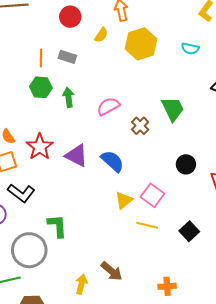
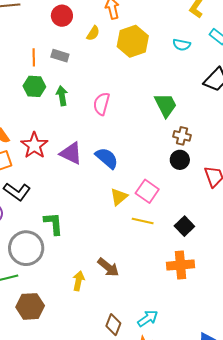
pink semicircle: (108, 106) -> (102, 104), turned -45
brown cross: (140, 126) -> (182, 136), moved, turned -30
orange cross: (167, 286) -> (180, 265), moved, size x1.5

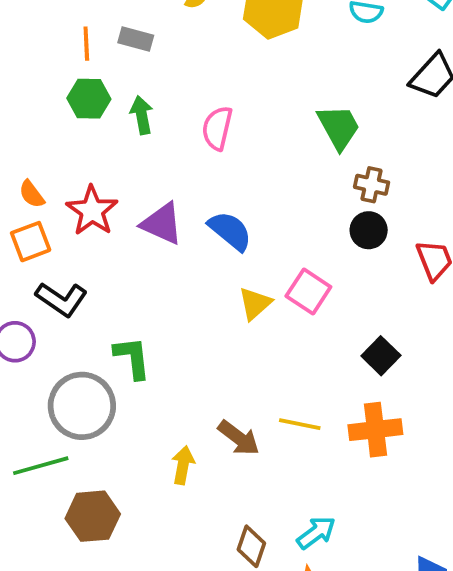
yellow line: (143, 221) -> (300, 424), moved

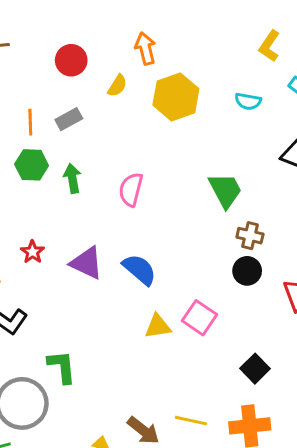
gray rectangle: (136, 39) -> (69, 119), turned -45
red star: (92, 211) -> (32, 252), size x0.6
yellow triangle: (255, 304) -> (158, 326), turned 32

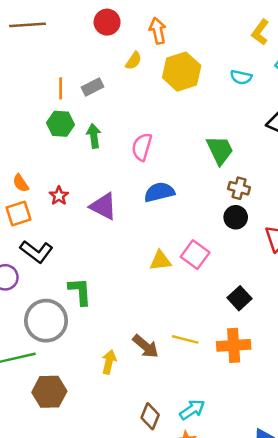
red circle: (71, 60) -> (107, 22), moved
blue semicircle: (139, 270) -> (159, 192), moved, turned -56

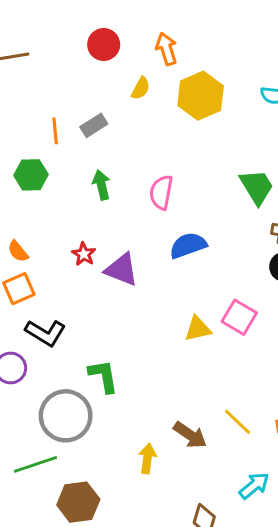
green hexagon: (60, 124) -> (31, 175), moved
red star: (59, 196) -> (84, 254), moved
yellow line: (185, 339) -> (237, 422), turned 35
cyan arrow: (192, 410) -> (254, 486), moved

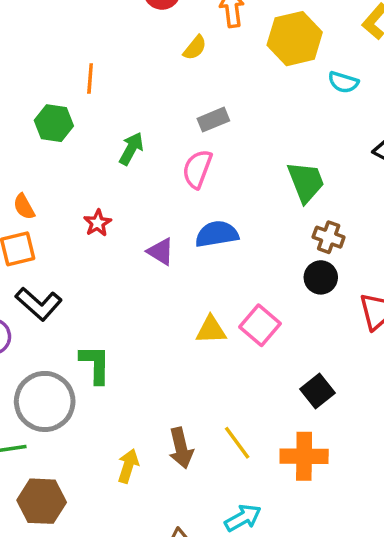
yellow hexagon: (201, 96) -> (295, 39), moved
gray rectangle: (94, 125) -> (213, 120), moved
green arrow: (101, 185) -> (131, 149), turned 32
purple triangle: (122, 270) -> (161, 251), moved, size x0.7
brown arrow: (190, 435) -> (181, 448), turned 32

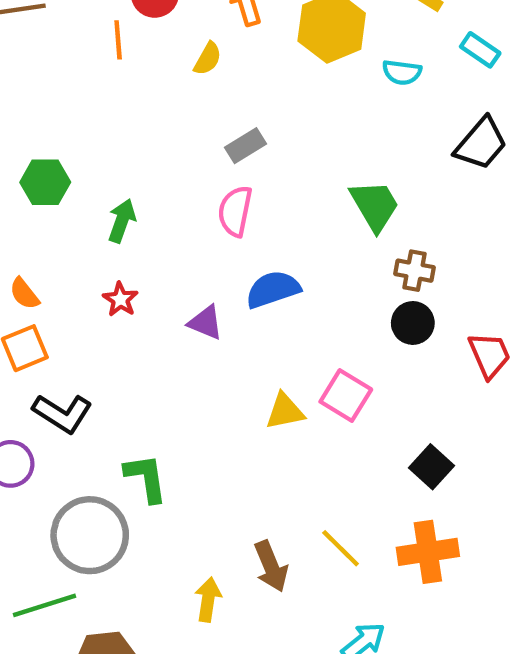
orange line: (90, 78) -> (118, 40), moved
green arrow: (131, 149) -> (122, 221), moved

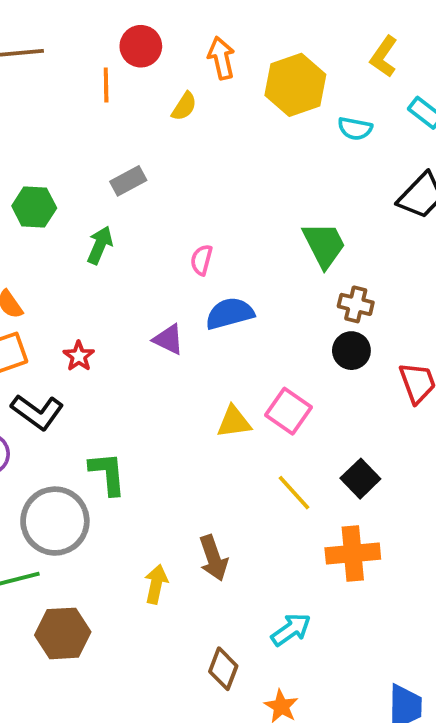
gray rectangle: (246, 146) -> (128, 181), moved
pink semicircle: (235, 211) -> (201, 260), moved, size x0.7
red star: (120, 299) -> (79, 356), moved
yellow line: (341, 548) -> (294, 493), moved

